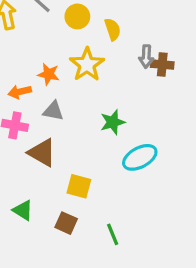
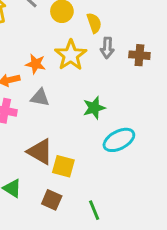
gray arrow: (146, 57) -> (107, 48), moved
brown triangle: (42, 153) -> (40, 152), moved

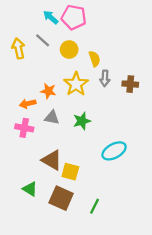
green star: (94, 108) -> (82, 121), moved
brown square: (52, 200) -> (61, 198), size x1.5
green line: (94, 210) -> (94, 206), turned 49

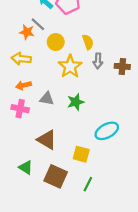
yellow arrow: (18, 48) -> (21, 59), moved, turned -72
yellow circle: (69, 50) -> (56, 42), moved
orange star: (48, 91) -> (27, 32), moved
yellow square: (70, 172) -> (81, 154), moved

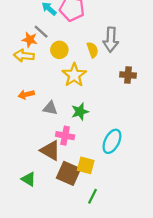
yellow arrow: (21, 59) -> (24, 56), moved
gray arrow: (98, 61) -> (111, 40), moved, size x1.5
pink cross: (20, 109) -> (65, 136), moved
cyan ellipse: (107, 131) -> (112, 141), turned -35
brown square: (56, 176) -> (69, 173), moved

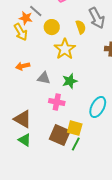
gray arrow: (111, 40) -> (97, 18), turned -30
yellow arrow: (24, 56) -> (21, 32), turned -126
brown triangle: (50, 150) -> (23, 119), moved
green line: (93, 196) -> (76, 144), moved

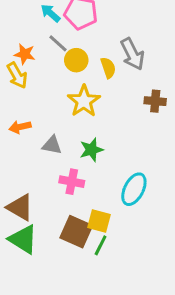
gray line: (36, 11) -> (58, 43), moved
yellow circle: (52, 27) -> (76, 60), moved
green triangle: (25, 140) -> (23, 239), size x1.5

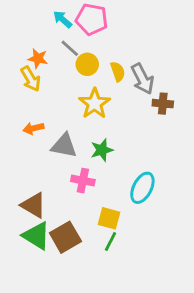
gray arrow: (132, 54) -> (142, 79), moved
gray triangle: (52, 145) -> (64, 146), size x1.4
brown square: (76, 232) -> (65, 237), moved, turned 36

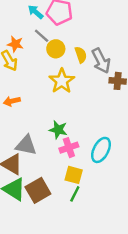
gray triangle: (64, 146) -> (26, 145), moved
green star: (102, 150) -> (58, 130), moved, turned 30
pink cross: (83, 181) -> (69, 148), moved, turned -30

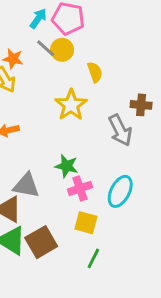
cyan arrow: (36, 12) -> (38, 19), turned 84
yellow circle: (56, 49) -> (62, 50), moved
gray arrow: (101, 61) -> (120, 130), moved
green line: (75, 194) -> (93, 258), moved

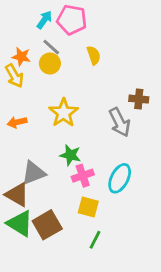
yellow circle: (62, 50) -> (50, 63), moved
yellow semicircle: (95, 72) -> (94, 55), moved
yellow star: (71, 105) -> (64, 113), moved
gray triangle: (26, 185) -> (34, 173), turned -32

